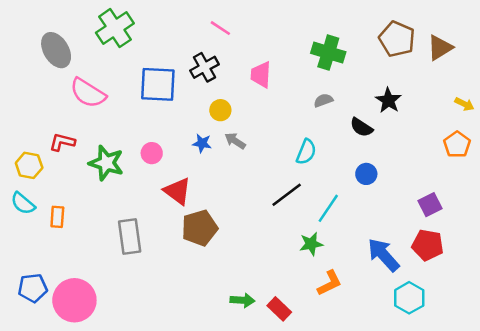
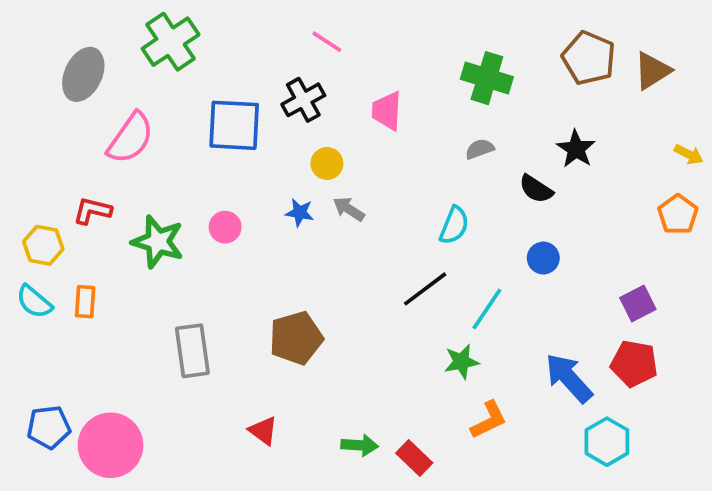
gray ellipse: (56, 50) -> (83, 74), turned 56
pink semicircle: (88, 93) -> (131, 138), turned -87
red triangle: (177, 191) -> (263, 431), moved, size x0.7
orange rectangle: (57, 217) -> (85, 302), moved

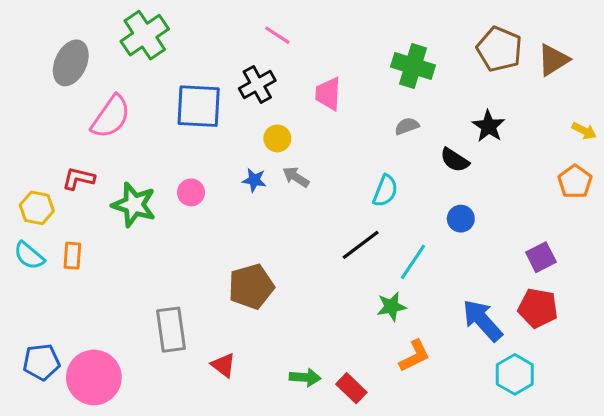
gray rectangle: (192, 351) -> (171, 330), moved

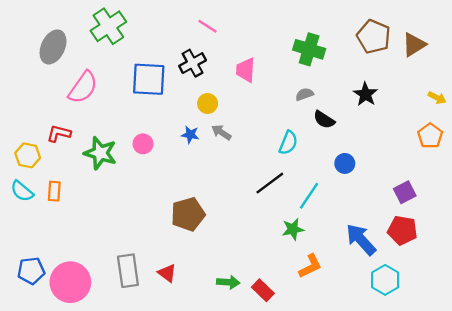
black semicircle: (455, 160) -> (324, 120), moved
gray rectangle: (171, 330) -> (128, 271), moved

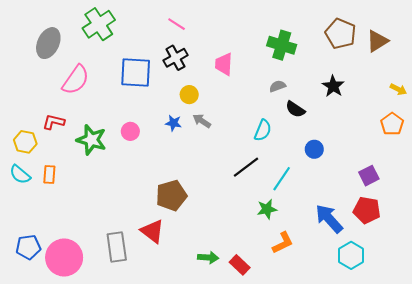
pink line: (208, 26) -> (177, 24), moved
red triangle: (167, 273) -> (152, 231), moved, size x1.4

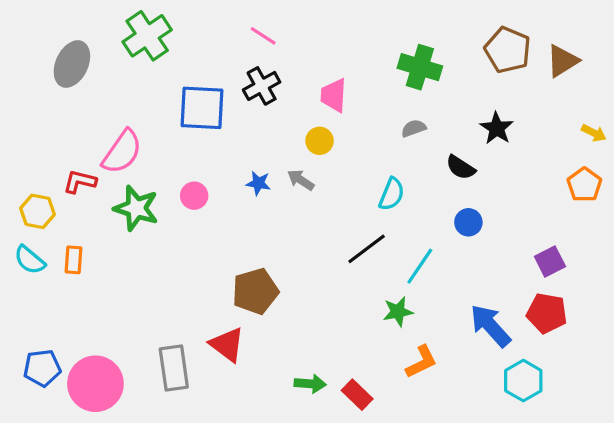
pink semicircle: (76, 80) -> (122, 152), moved
yellow circle: (189, 95) -> (320, 141), moved
black semicircle: (295, 109) -> (461, 167), moved

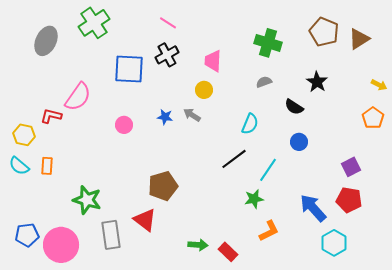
green star: (136, 208) -> (87, 200), moved

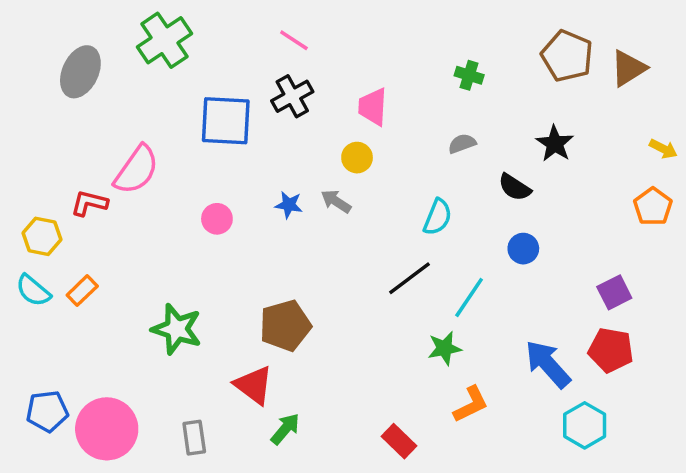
green cross: (268, 43) -> (469, 75), size x0.6
orange rectangle: (47, 166) -> (82, 291), turned 42
green star: (87, 200) -> (177, 329), moved
gray rectangle: (111, 235) -> (194, 438), moved, size x0.7
green arrow: (198, 245) -> (285, 429), moved, turned -54

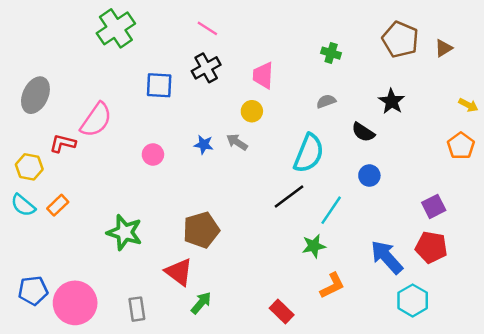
brown triangle: (628, 68) -> (444, 48), size x0.7
gray ellipse: (80, 72) -> (35, 95), moved
blue square: (226, 121) -> (159, 85), size x0.7
cyan semicircle: (438, 217) -> (309, 153), size x1.5

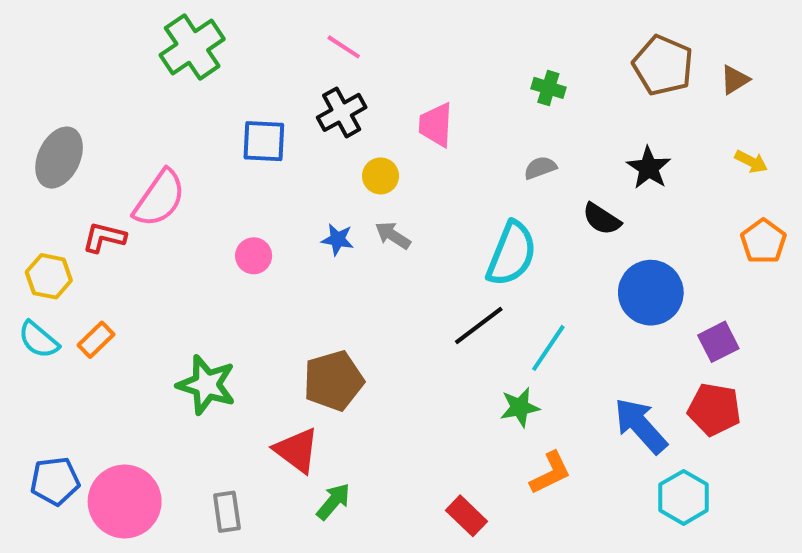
yellow arrow: (468, 105) -> (751, 162), moved
yellow circle: (252, 111) -> (381, 176), moved
blue circle: (369, 176) -> (651, 293), moved, size x1.8

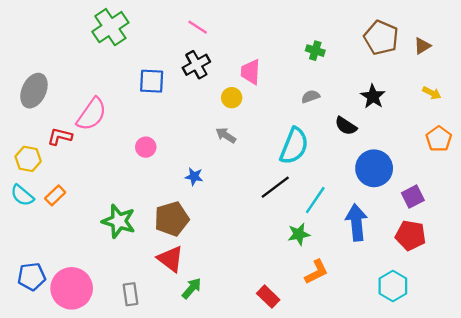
yellow circle: (381, 176) -> (232, 98), moved
blue star: (338, 239) -> (194, 177), moved
brown pentagon: (333, 381) -> (172, 219), moved
blue arrow: (641, 426) -> (356, 222), moved, turned 36

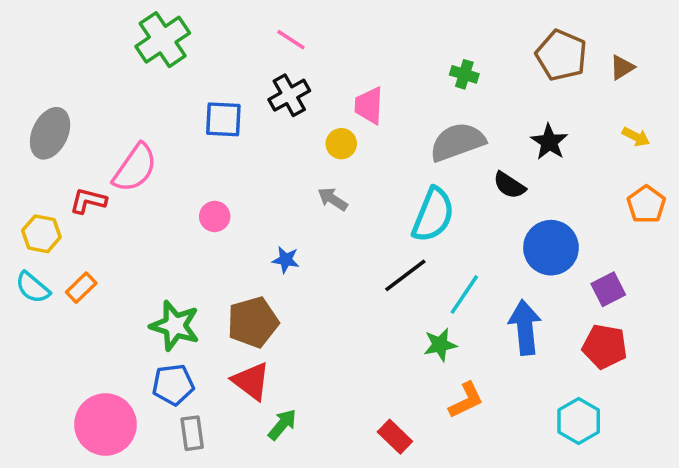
gray semicircle: (311, 96) -> (457, 142), size x2.0
blue pentagon: (32, 277) -> (173, 385), moved

